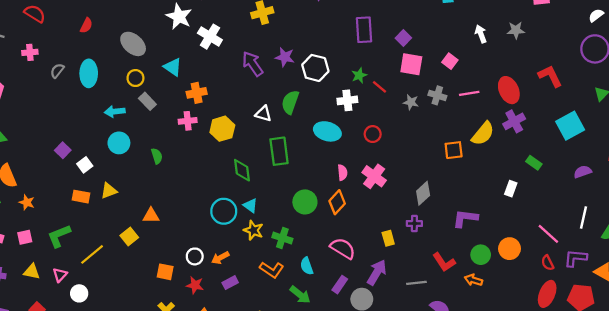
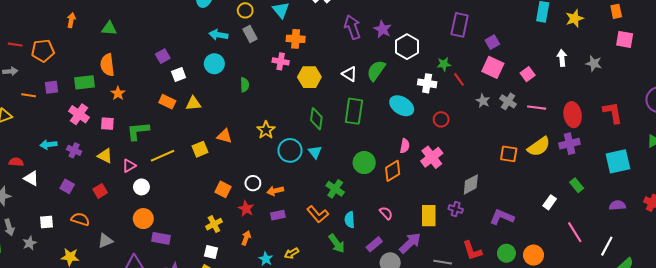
yellow star: (253, 230) -> (266, 130), moved
pink line: (548, 234) -> (575, 232), moved
yellow rectangle: (388, 238) -> (429, 216), size x1.5
pink semicircle: (343, 248) -> (386, 213), size x0.6

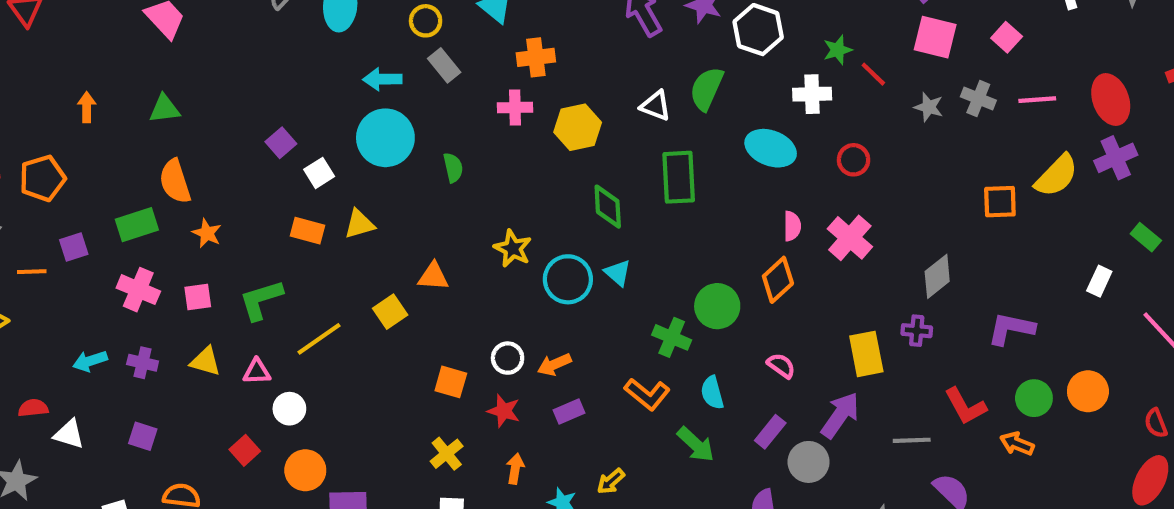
cyan circle: (214, 64) -> (385, 138), size x1.4
green circle: (364, 163) -> (717, 306), moved
pink triangle: (129, 166) -> (257, 372), turned 40
red square: (100, 191) -> (245, 450), moved

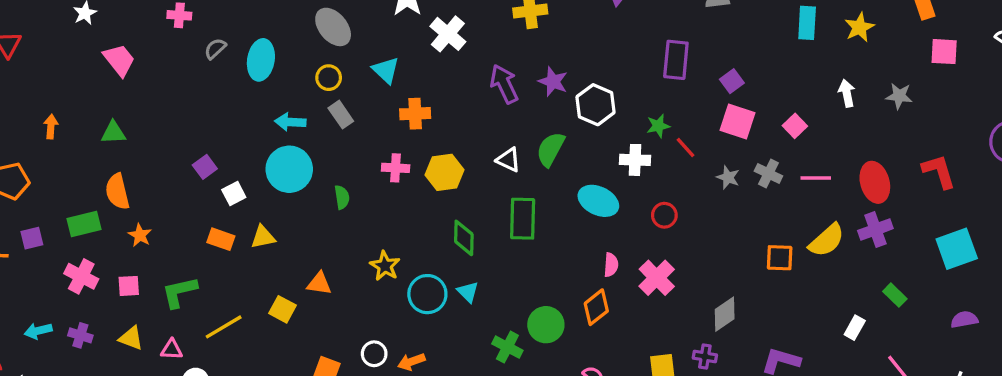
pink cross: (515, 108) -> (396, 168), moved
yellow square: (390, 312) -> (283, 309), turned -32

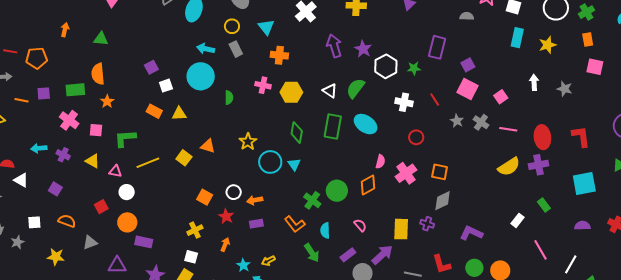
green star: (658, 126) -> (414, 68), moved
cyan ellipse: (598, 201) -> (366, 124), moved
orange square: (780, 258) -> (440, 172), moved

